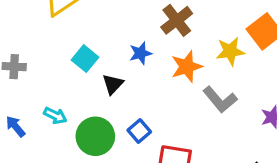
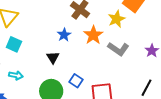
cyan square: (85, 59) -> (14, 44), moved
cyan arrow: (55, 116) -> (16, 75), moved

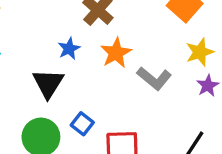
yellow star: (116, 19) -> (200, 52), moved
black triangle: (53, 57) -> (48, 83), size x1.5

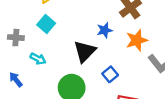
blue square: (82, 124) -> (110, 74), moved

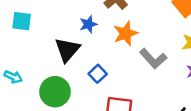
cyan square: (46, 24) -> (22, 21), turned -30
cyan arrow: (38, 59) -> (13, 77), moved

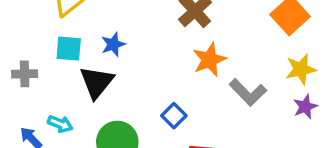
blue star: (88, 24) -> (113, 44), moved
black triangle: (67, 50) -> (97, 82), moved

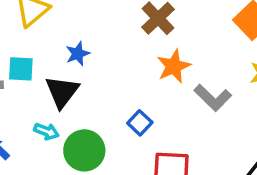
cyan square: (69, 49) -> (21, 69), moved
cyan arrow: (60, 124) -> (46, 131), moved

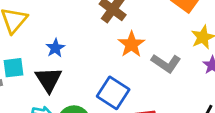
blue square: (140, 123) -> (113, 93), size x1.6

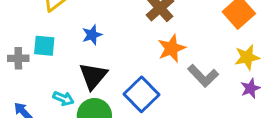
black triangle: (49, 80) -> (93, 76), moved

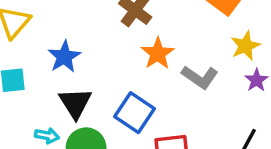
blue star: (92, 35) -> (64, 57), size x1.4

